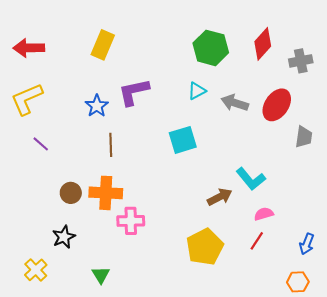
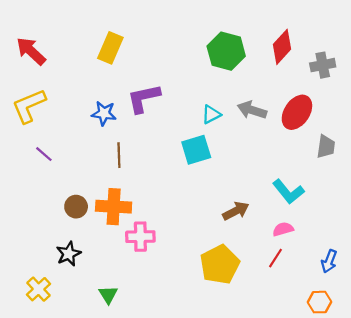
red arrow: (29, 48) -> (31, 51), turned 44
cyan triangle: (197, 91) -> (211, 114), moved
blue star: (97, 106) -> (104, 113), turned -30
cyan L-shape: (251, 179) -> (288, 192), moved

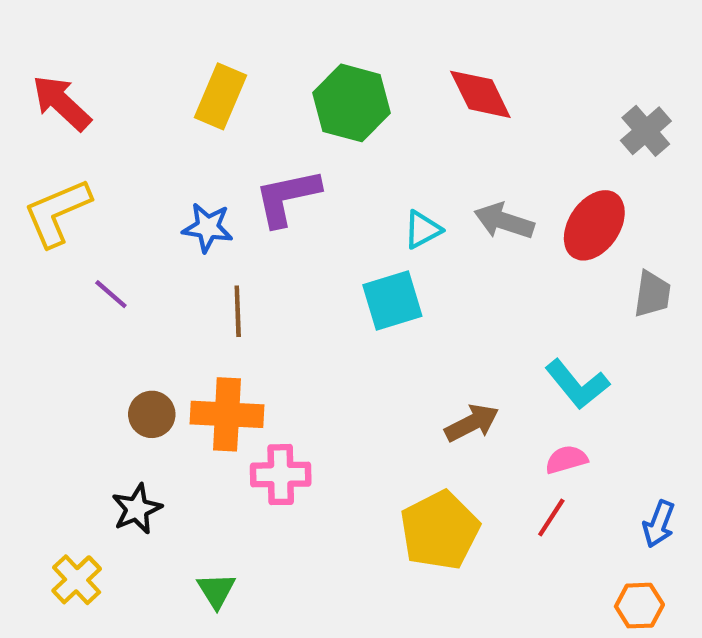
red diamond: (282, 47) -> (480, 94), moved, turned -68
green hexagon: (226, 51) -> (352, 103), moved
gray cross: (323, 65) -> (646, 131), turned -30
purple line: (44, 154) -> (111, 294), moved

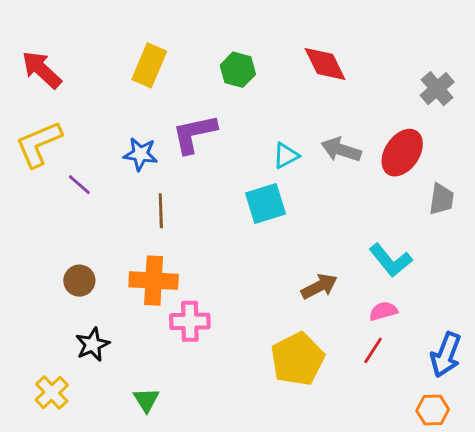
green hexagon: (352, 103) -> (238, 70), size x0.7
purple line: (111, 294) -> (79, 185), moved
brown circle: (152, 414) -> (79, 281), moved
blue arrow: (659, 524) -> (446, 355), size x1.4

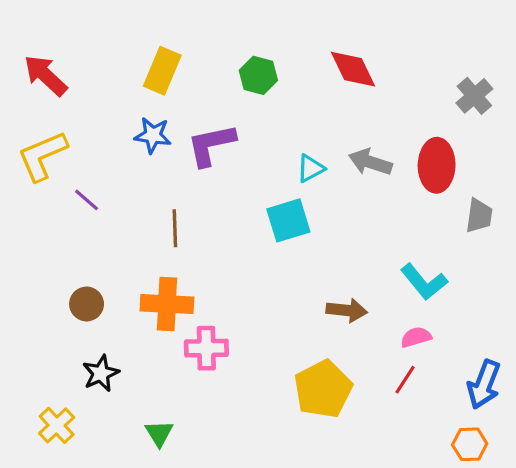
red ellipse: (402, 153) -> (437, 165), turned -33
blue star: (140, 154) -> (153, 135), moved
brown arrow: (319, 286) -> (347, 310), turned 33

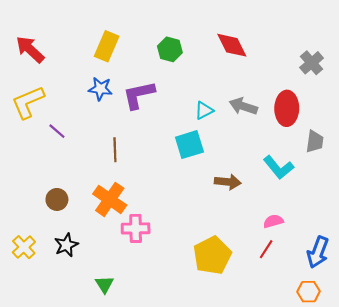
cyan L-shape: (424, 282) -> (278, 167), moved
orange cross: (167, 304) -> (110, 199), turned 32
brown arrow: (347, 310) -> (228, 182), moved
yellow cross: (57, 425) -> (24, 247), moved

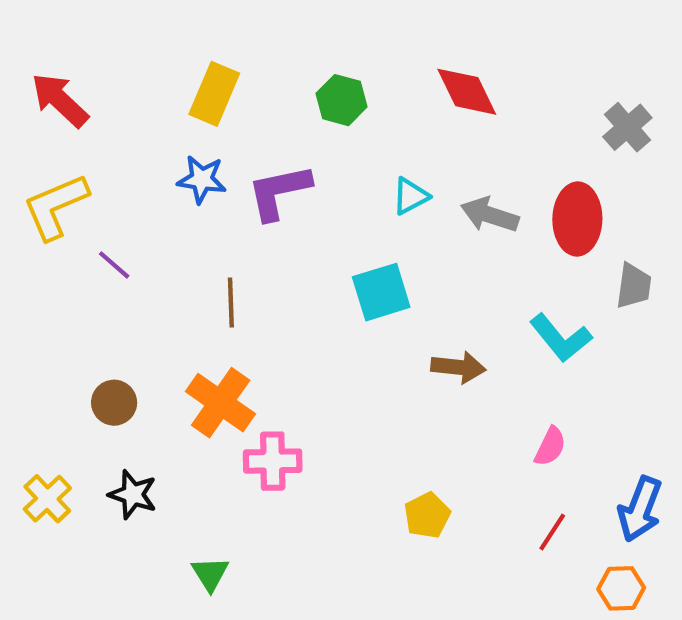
cyan triangle: (204, 110) -> (410, 196), moved
pink semicircle: (273, 221) -> (550, 446), turned 132
black star: (66, 245) -> (133, 494), turned -30
red line: (266, 249) -> (552, 532), moved
yellow pentagon: (212, 255) -> (427, 515), size x0.6

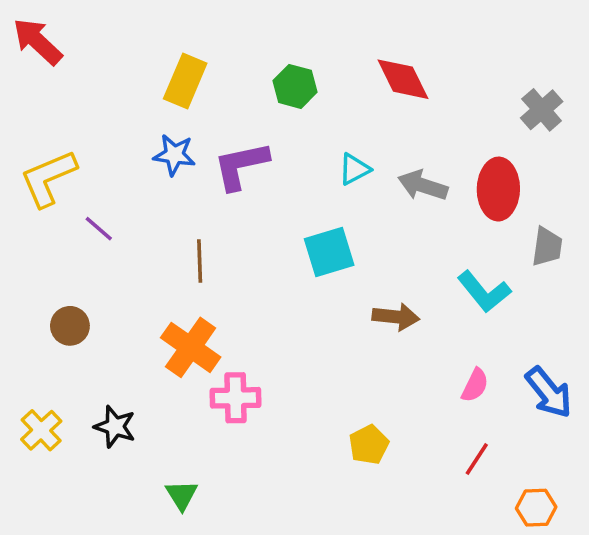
red arrow: (60, 100) -> (38, 41), moved
brown circle: (114, 403) -> (70, 326), moved
blue arrow: (640, 509) -> (549, 392), moved, turned -60

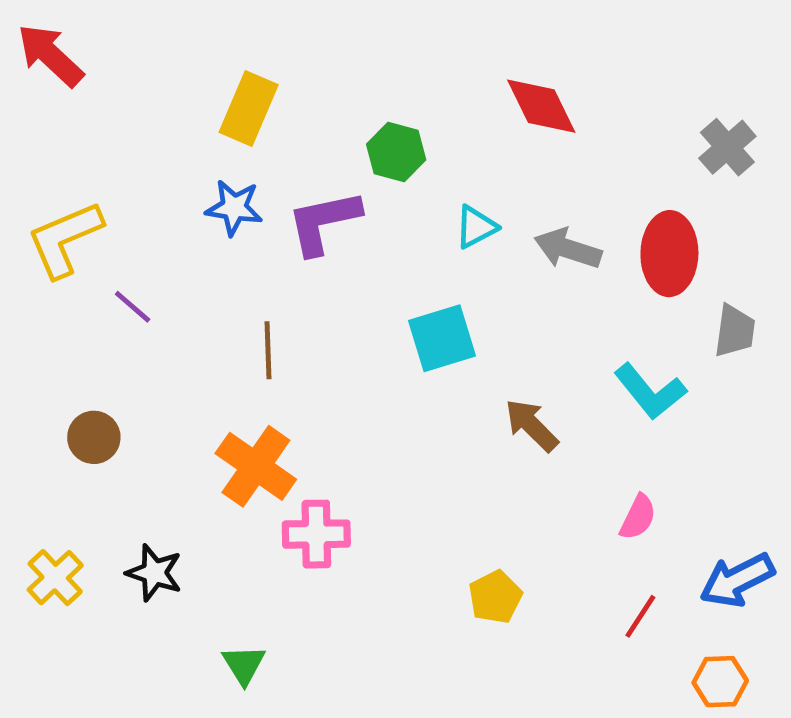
green hexagon: (295, 86) -> (396, 152), moved
brown arrow: (396, 317) -> (532, 425), turned -141
blue arrow: (549, 392) -> (737, 580), moved, turned 102

